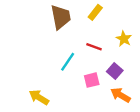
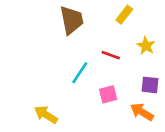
yellow rectangle: (95, 12) -> (124, 15), moved
purple square: (115, 71) -> (150, 85), moved, turned -35

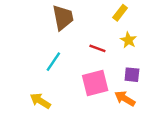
yellow rectangle: (124, 15) -> (120, 13), moved
cyan line: (80, 73) -> (53, 62), moved
pink square: (108, 94) -> (95, 83), size x1.6

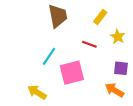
yellow rectangle: (120, 13) -> (100, 17), moved
pink square: (95, 83) -> (72, 73), moved

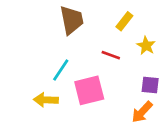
orange arrow: (114, 90) -> (142, 112), turned -78
yellow arrow: (37, 92) -> (46, 100), moved, turned -30

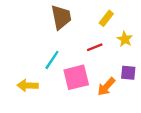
red line: (111, 55) -> (95, 47), turned -42
yellow arrow: (46, 100) -> (28, 85), moved
orange arrow: (142, 112) -> (106, 87), moved

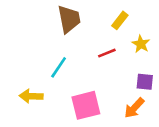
pink square: (76, 77) -> (86, 105), moved
orange arrow: (106, 87) -> (134, 108), moved

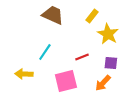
brown trapezoid: (69, 19) -> (53, 15), turned -55
yellow star: (141, 44) -> (108, 34), size x1.5
red line: (107, 53) -> (82, 57), moved

